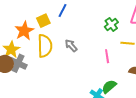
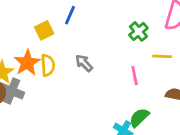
orange star: (24, 31) -> (27, 63), moved
yellow semicircle: (45, 46) -> (48, 65), size x0.7

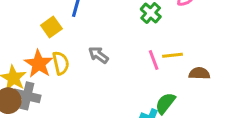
yellow line: (162, 56) -> (172, 55), moved

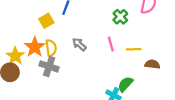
pink line: (154, 60) -> (111, 44), moved
gray cross: (27, 96) -> (49, 66), moved

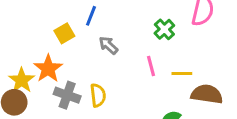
gray arrow: (79, 44) -> (108, 45), moved
yellow semicircle: (51, 48) -> (98, 95), moved
brown semicircle: (152, 64) -> (207, 94), size x1.5

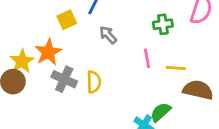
green cross: (164, 29) -> (163, 24), turned 30

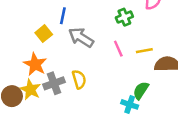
gray arrow: (108, 35) -> (81, 37), size x1.5
yellow star: (22, 61) -> (30, 90), moved
gray cross: (64, 79) -> (54, 83), turned -30

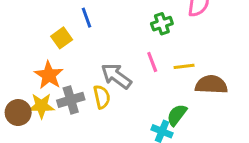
blue line: (63, 16) -> (87, 18), turned -35
gray arrow: (81, 37) -> (116, 76), moved
yellow star: (30, 90) -> (41, 106), turned -30

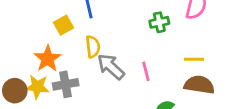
pink line: (152, 62) -> (146, 71), moved
yellow line: (184, 66) -> (194, 59), moved
yellow semicircle: (102, 97) -> (93, 47), moved

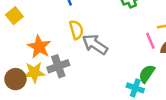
yellow square: (64, 25) -> (14, 16), moved
pink line: (146, 71) -> (150, 41), moved

